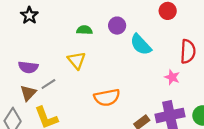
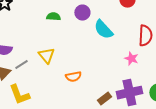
yellow triangle: (77, 60) -> (46, 56), moved
orange semicircle: (107, 97) -> (73, 77), size x0.7

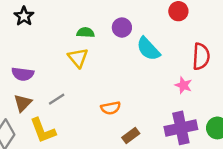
yellow triangle: (46, 56) -> (78, 58), moved
gray line: (21, 65) -> (57, 99), moved
brown rectangle: (104, 99) -> (131, 136), moved

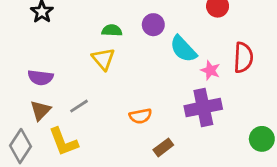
pink star: (183, 85) -> (210, 70), moved
purple cross: (181, 128) -> (203, 107), moved

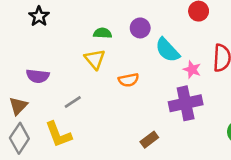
brown triangle: (40, 110) -> (18, 106), moved
orange semicircle: (140, 116) -> (128, 80), moved

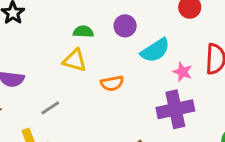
cyan semicircle: (167, 50) -> (155, 50), turned -80
yellow triangle: (95, 59) -> (75, 60), turned -35

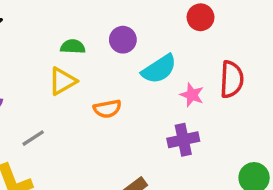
yellow triangle: (75, 60) -> (62, 81), turned -45
purple cross: (175, 109) -> (183, 140), size x0.7

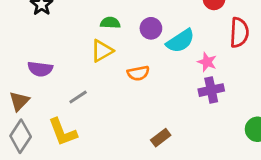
purple circle: (123, 40) -> (151, 28), moved
red semicircle: (232, 79) -> (239, 33), moved
purple cross: (183, 140) -> (211, 90), moved

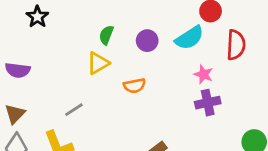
green semicircle: (110, 23) -> (106, 35), turned -72
cyan semicircle: (180, 41) -> (189, 38), moved
purple semicircle: (40, 69) -> (18, 70), moved

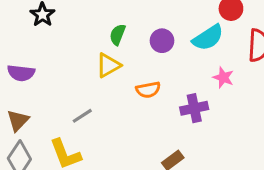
purple cross: (208, 103) -> (194, 108), moved

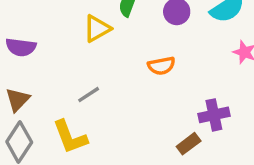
yellow triangle: (108, 65) -> (97, 29), moved
purple cross: (194, 108) -> (214, 115), moved

